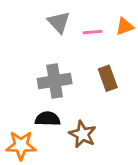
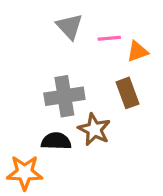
orange triangle: (125, 26) -> (137, 51), moved
brown star: (83, 134) -> (94, 129), moved

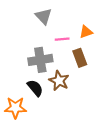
pink line: (109, 38) -> (62, 39), moved
black semicircle: (56, 141) -> (35, 88), turned 48

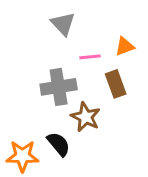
black semicircle: (35, 88) -> (59, 144), moved

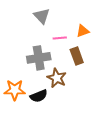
black semicircle: (59, 144) -> (39, 96), turned 108
orange star: (22, 156) -> (15, 90), moved

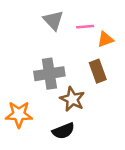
pink line: (60, 38) -> (85, 27), moved
black semicircle: (39, 96) -> (63, 131), moved

